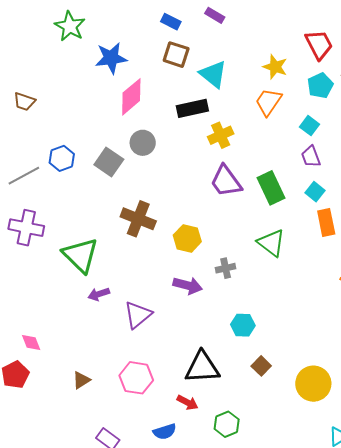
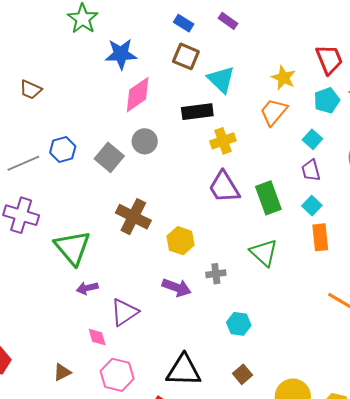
cyan hexagon: (243, 325) -> (239, 324), moved
pink diamond: (31, 343) -> (97, 337), moved

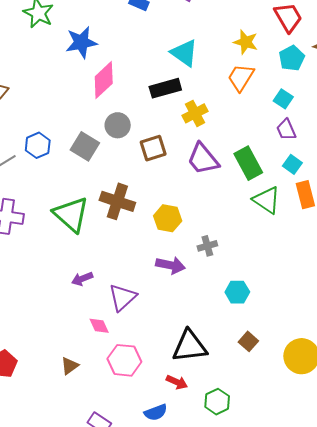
brown square: (186, 56) -> (153, 148), moved, turned -32
green triangle: (73, 248) -> (71, 214), moved
green triangle: (264, 253) -> (267, 200), moved

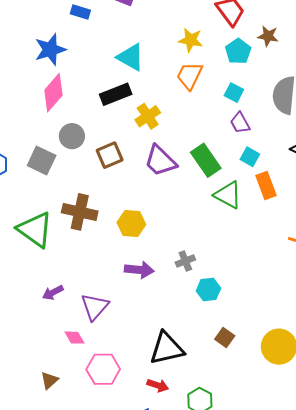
blue star: (81, 42) -> (50, 50), moved
gray cross: (207, 246) -> (185, 261), moved

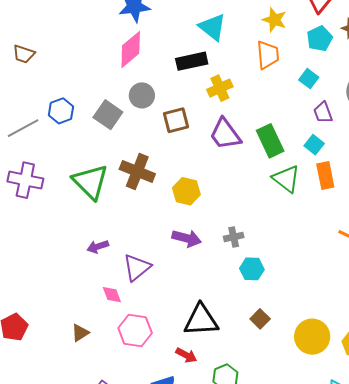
orange trapezoid: (190, 76) -> (268, 55), turned 140
purple trapezoid: (240, 123) -> (323, 113), moved

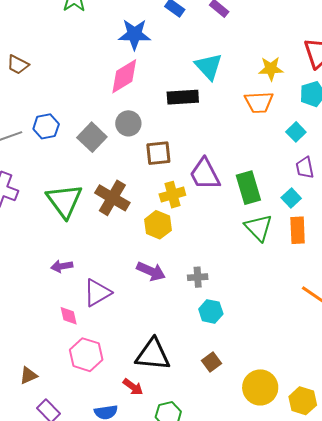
yellow star: (274, 20) -> (271, 69), turned -30
orange trapezoid: (268, 55) -> (259, 102), turned 84
yellow cross: (220, 88) -> (172, 195), moved
brown triangle: (80, 333) -> (28, 376), moved

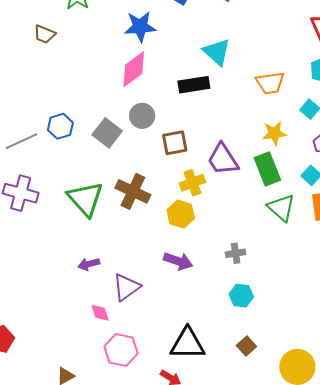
brown trapezoid: (18, 65) -> (45, 34), moved
yellow star: (271, 69) -> (274, 133), moved
gray cross: (198, 277) -> (236, 253), moved

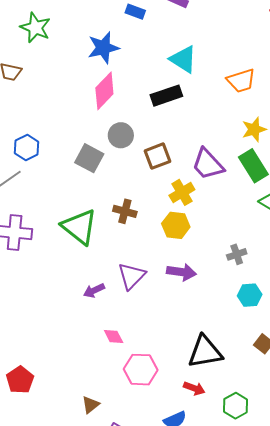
blue hexagon: (60, 126) -> (27, 147), moved
brown cross: (133, 191) -> (125, 211), size x0.7
purple triangle: (127, 287) -> (132, 276), moved

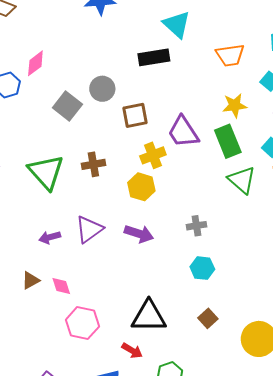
pink diamond: (104, 91) -> (35, 63), moved, size x0.7
brown cross: (125, 211) -> (93, 164), turned -35
brown triangle: (90, 405) -> (31, 280), moved

